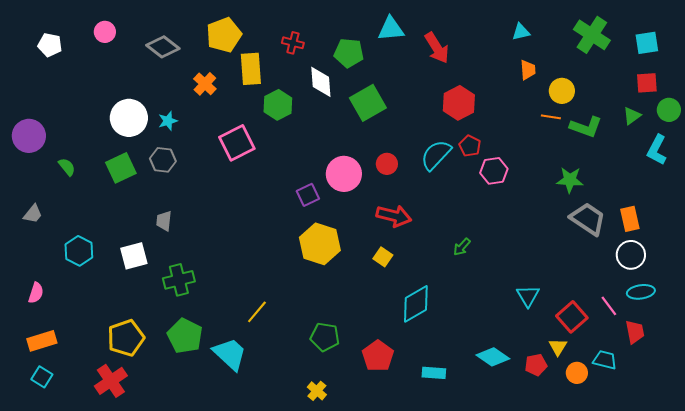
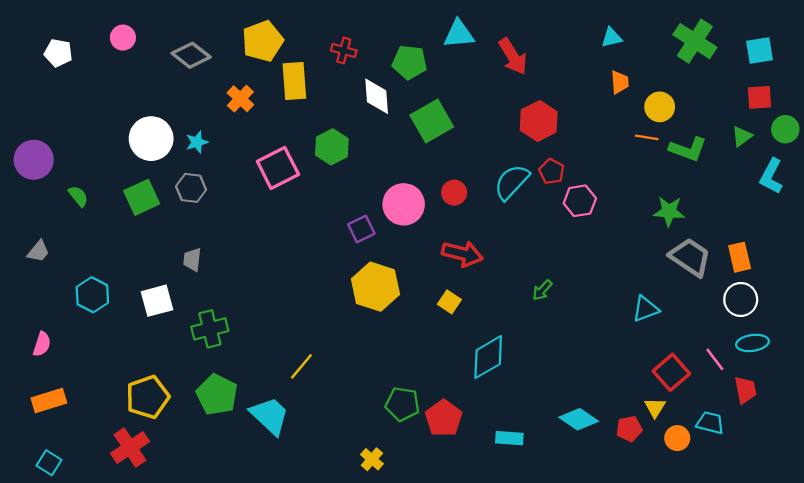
green hexagon: (278, 105) -> (332, 147), moved
cyan triangle: (528, 296) -> (646, 309), moved, turned 40
green pentagon: (325, 337) -> (402, 404), moved
cyan square: (42, 377) -> (49, 463), moved

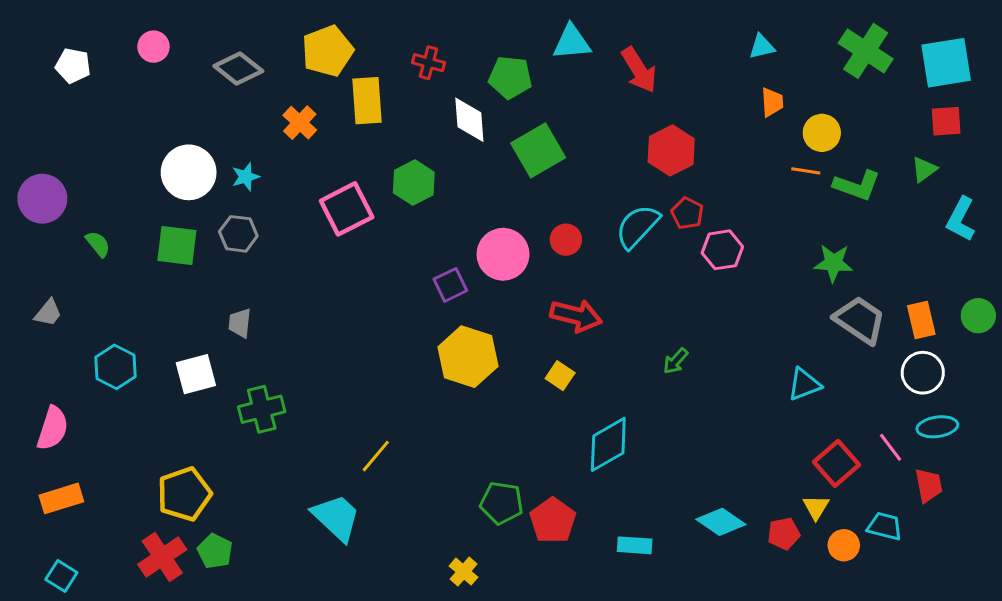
cyan square: (759, 50) -> (946, 63), size x1.5
green circle: (785, 129) -> (978, 316), moved
green square: (142, 197) -> (177, 245), turned 32
pink semicircle: (42, 344) -> (53, 428), size x1.4
green pentagon: (217, 395) -> (215, 551), moved, size x0.7

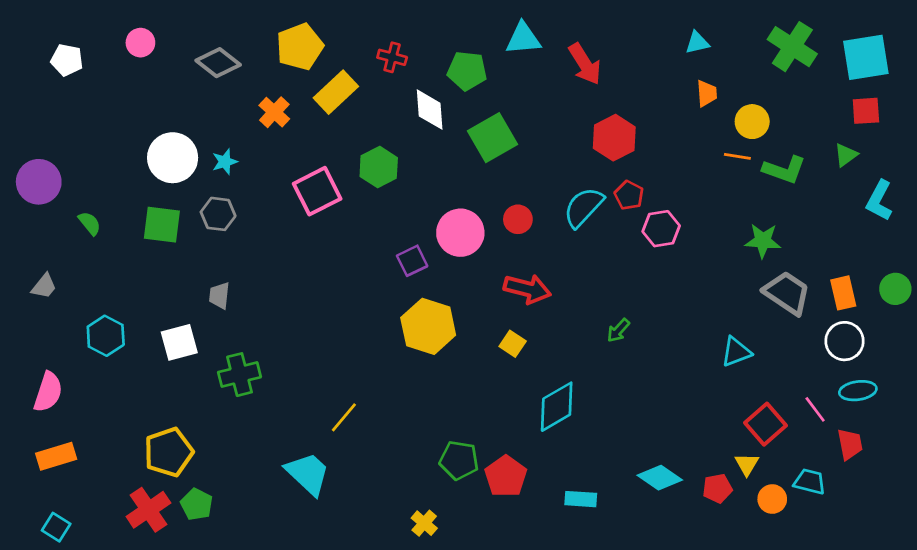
yellow rectangle: (367, 101) -> (336, 92), turned 51

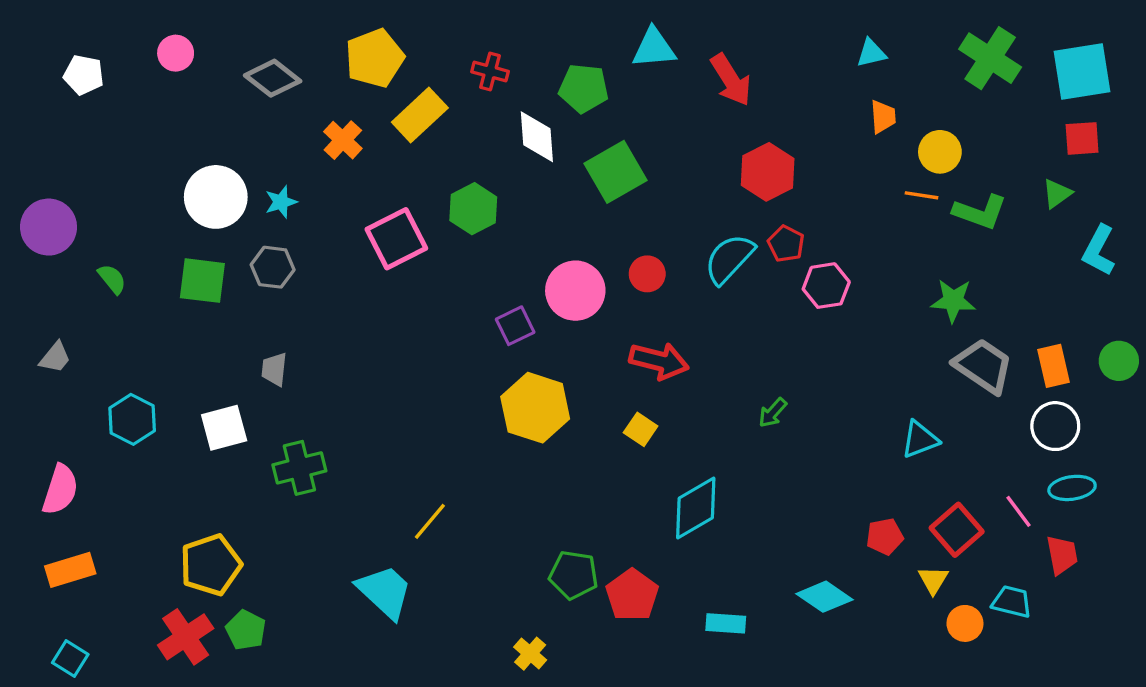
red pentagon: (717, 488) -> (885, 536), moved

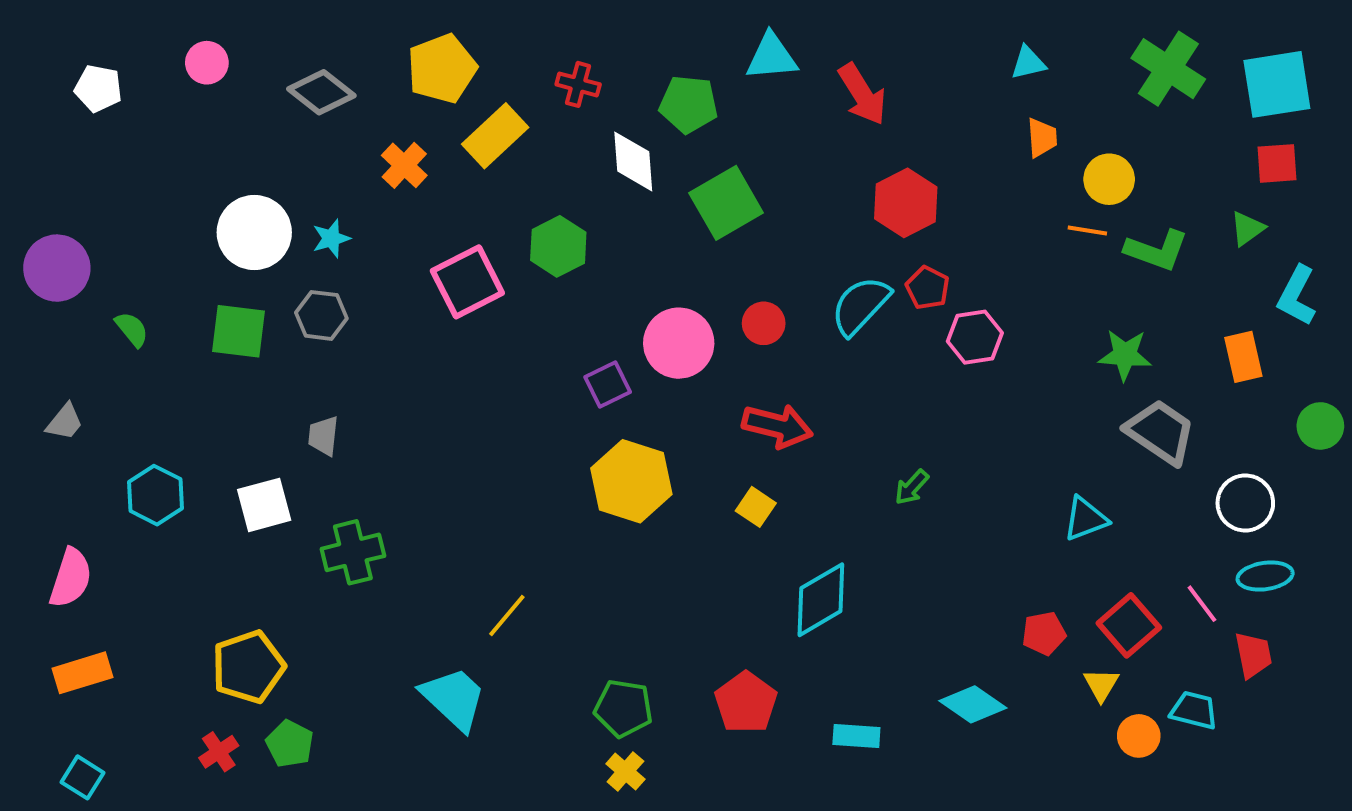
orange rectangle: (1054, 366) -> (1243, 357), moved
green pentagon: (574, 575) -> (623, 708), moved
red cross: (186, 637) -> (219, 752), size x0.6

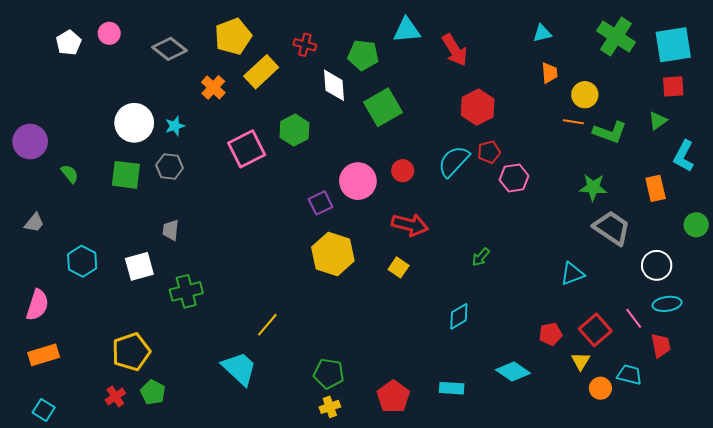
white pentagon: (98, 88) -> (69, 43), moved, turned 30
red pentagon: (927, 288) -> (489, 152), turned 30
cyan diamond: (821, 600) -> (459, 316), moved, size x0.7
red pentagon: (746, 702) -> (393, 397), moved
yellow cross: (625, 771) -> (330, 407), turned 30

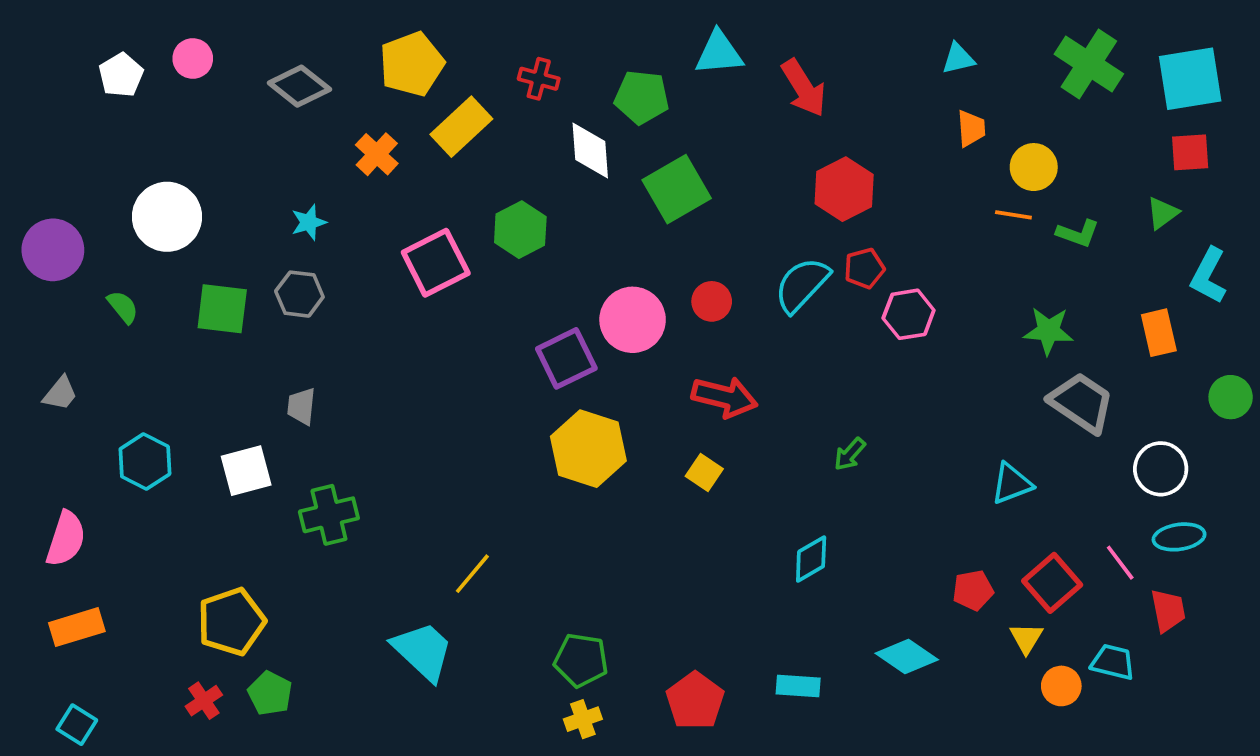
white circle: (134, 123) -> (167, 217), moved
green L-shape: (610, 132) -> (1078, 233), size x0.7
purple square: (320, 203) -> (566, 358), size x1.4

